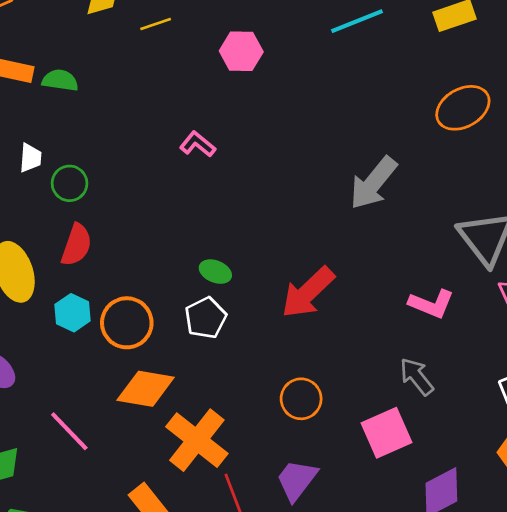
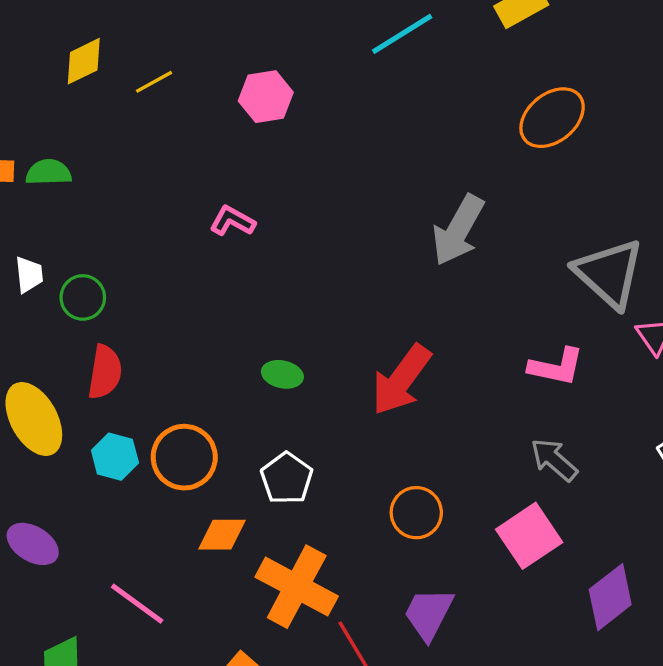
white pentagon: (206, 318) -> (287, 478), moved
orange diamond: (146, 389) -> (222, 535), size x0.7

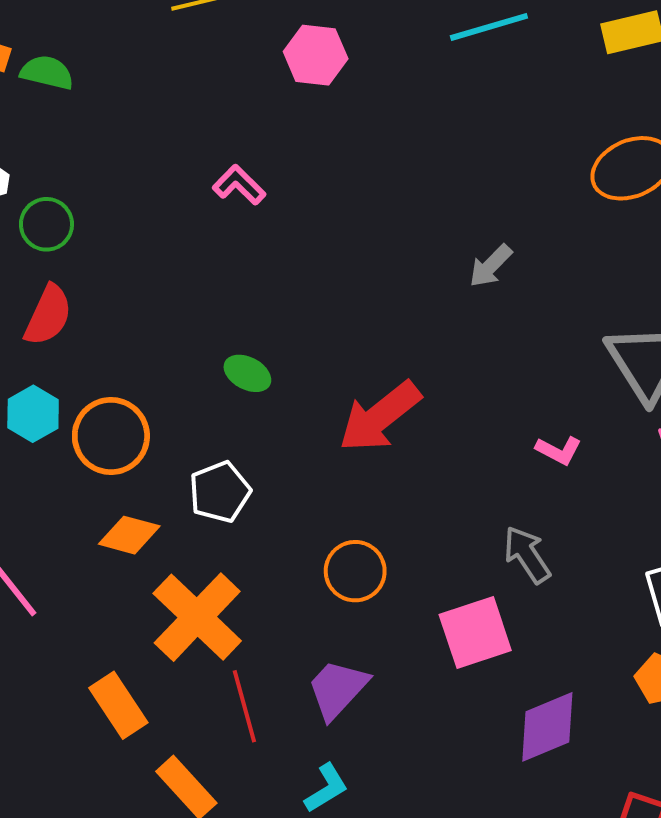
gray arrow: (458, 230) -> (491, 266), size x0.6
pink L-shape: (556, 367) -> (559, 450), size x0.7

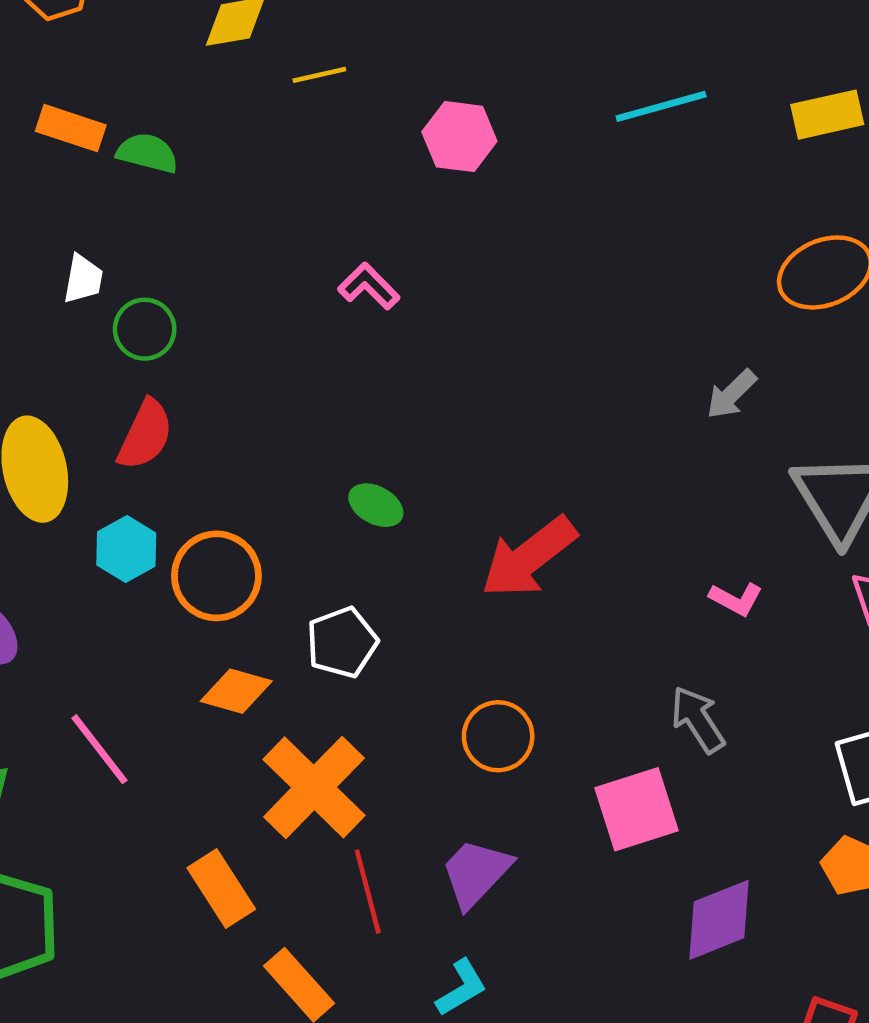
gray arrow: (491, 266) -> (731, 394), moved

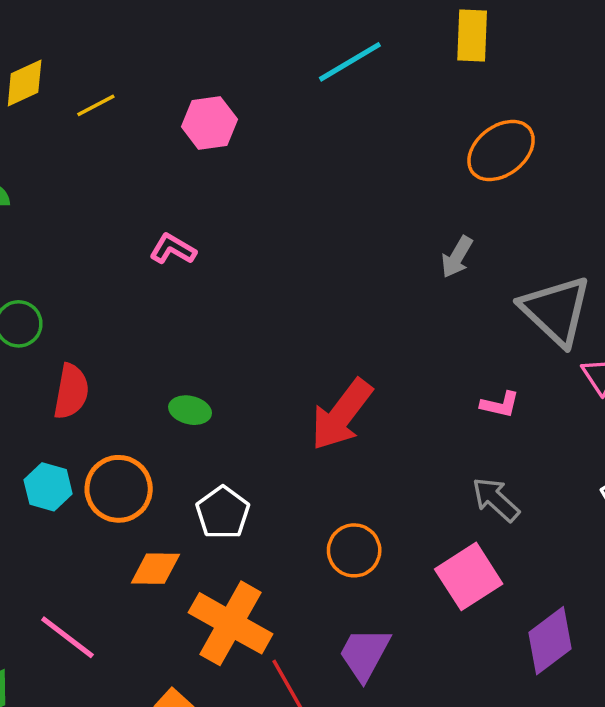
yellow rectangle: (827, 115) -> (472, 35), turned -60
red semicircle: (145, 435) -> (71, 391), moved
green ellipse: (376, 505) -> (190, 410), moved

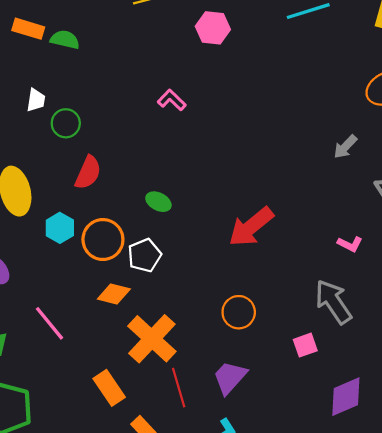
gray arrow: (496, 499) -> (333, 302), size x1.4
white pentagon: (223, 513) -> (144, 255), moved
pink square: (469, 576) -> (305, 345), size x0.6

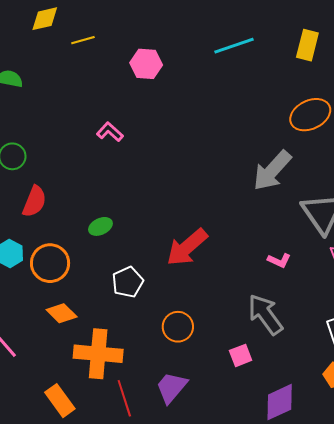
gray arrow: (345, 147) -> (272, 170), size x1.8
green ellipse: (158, 202) -> (100, 226), turned -50
white pentagon: (144, 255) -> (128, 282), moved
orange diamond: (114, 294) -> (62, 313), turned 32
orange cross: (152, 339) -> (98, 354), turned -36

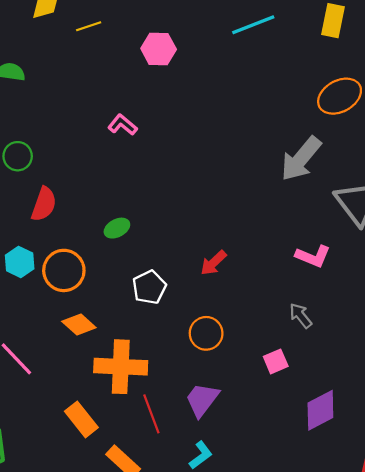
red arrow: (187, 247) -> (214, 263), moved, size x0.6
pink L-shape: (279, 260) -> (313, 256), size x1.4
gray arrow: (265, 314) -> (301, 316), size x0.6

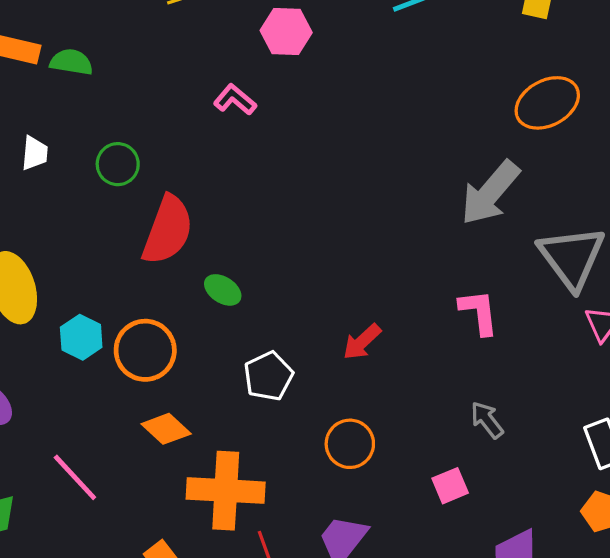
pink L-shape: (123, 125) -> (235, 100), moved
green circle: (18, 156) -> (118, 164), moved
red semicircle: (44, 204) -> (168, 230), moved, size x1.4
green ellipse: (117, 228) -> (223, 290), turned 60
pink L-shape: (313, 256) -> (479, 312), moved, turned -120

